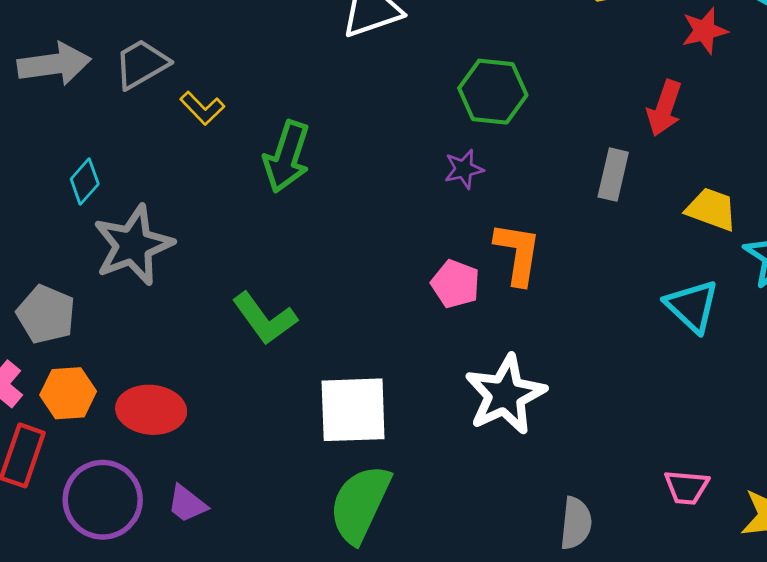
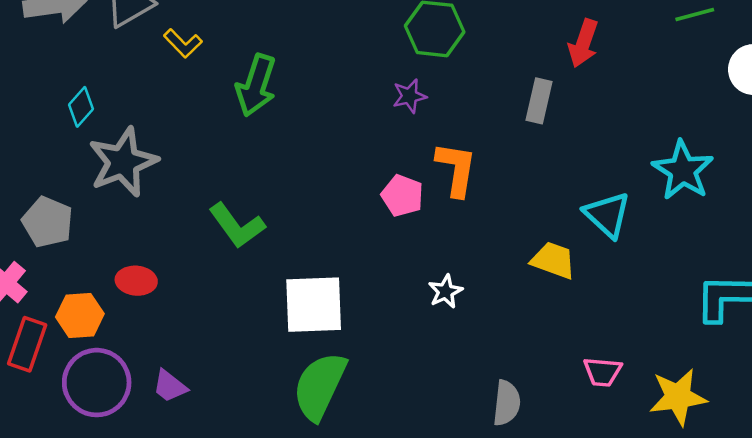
yellow trapezoid: (711, 209) -> (553, 260), moved
orange hexagon: (68, 393) -> (80, 315), moved
white star: (505, 395) -> (445, 291), size x0.5
red ellipse: (151, 410) -> (136, 281), moved, size x0.7

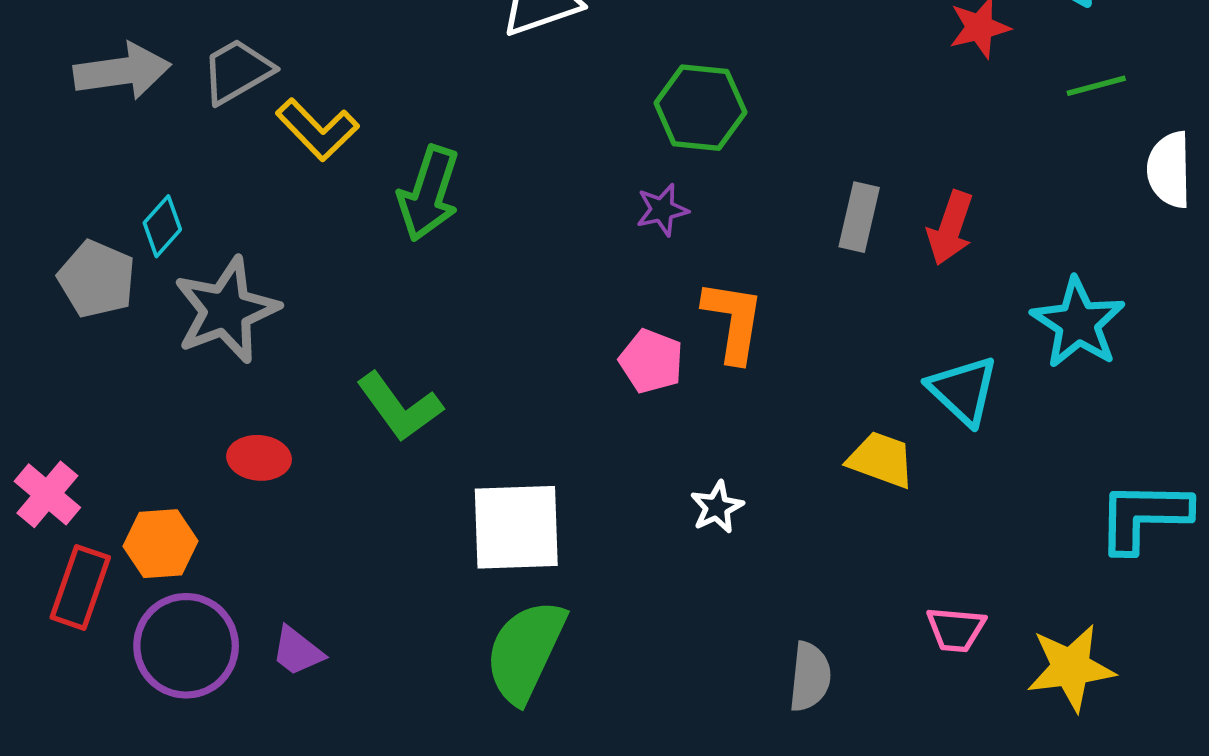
yellow L-shape: (183, 43) -> (317, 130), size x1.4
red arrow: (583, 43) -> (950, 228), moved
gray pentagon: (48, 222) -> (97, 279), moved
red ellipse: (136, 281) -> (259, 458), moved

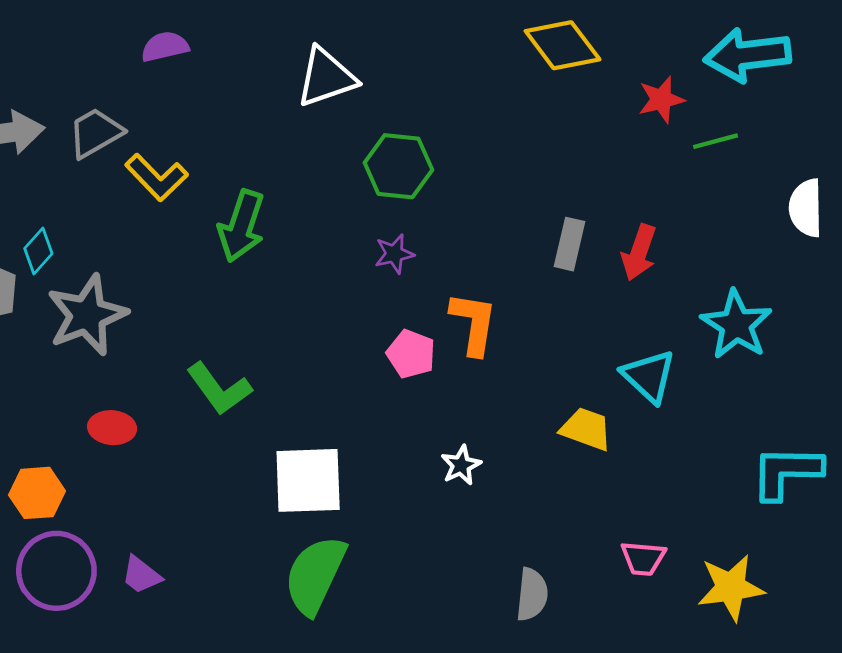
green line: (1096, 86) -> (715, 141), moved
green hexagon: (700, 108) -> (398, 166), moved
purple star: (662, 210) -> (394, 254), moved

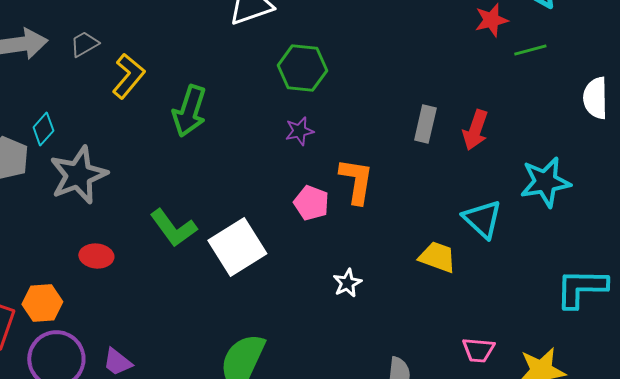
gray trapezoid: (95, 133) -> (84, 44), size x0.7
yellow L-shape: (157, 177) -> (128, 76), turned -96
cyan star: (736, 325) -> (545, 182), turned 30
white square: (308, 480) -> (237, 247), moved, turned -30

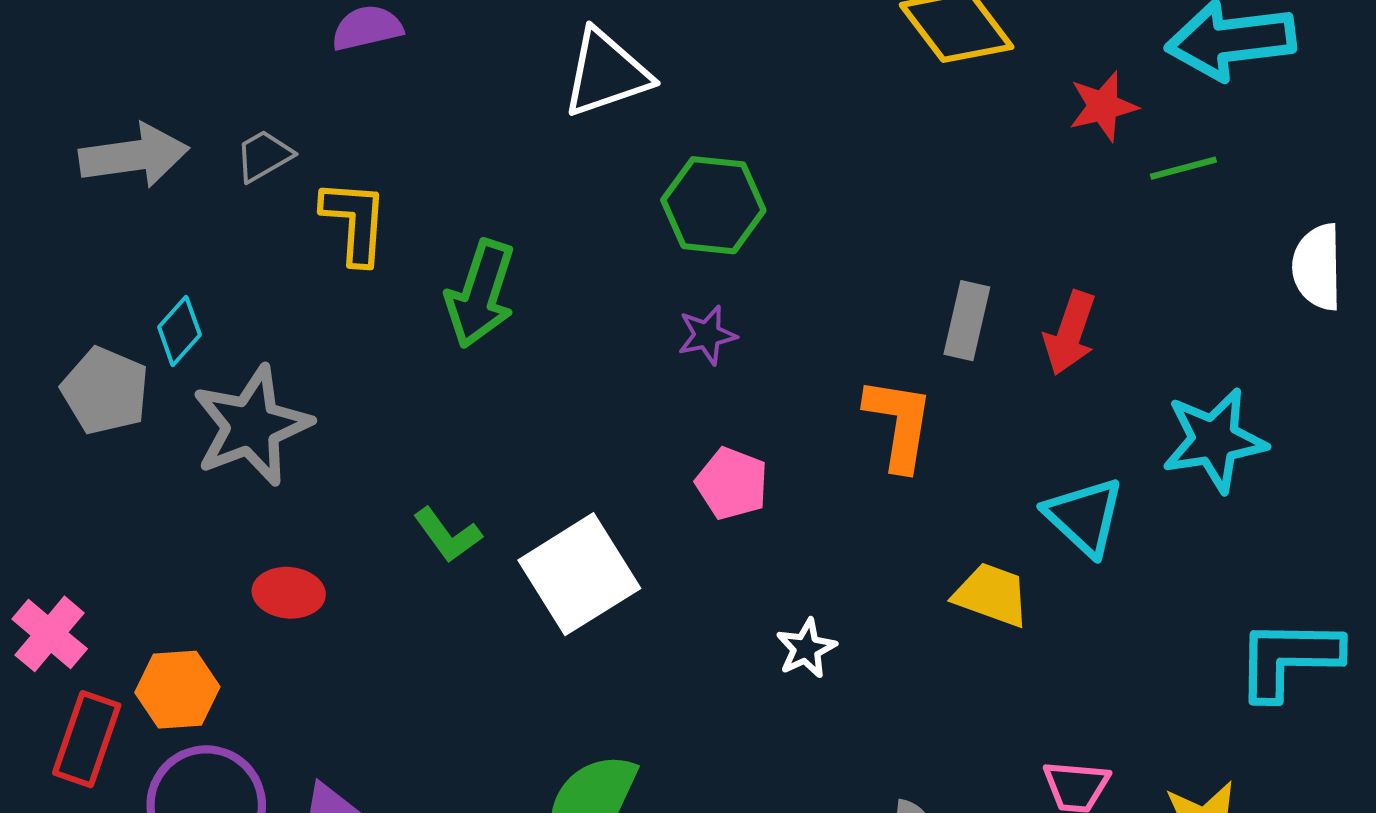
yellow L-shape: (128, 76) -> (355, 222), turned -36
orange L-shape: (356, 181) -> (899, 424), moved
green L-shape: (173, 228) -> (447, 535), size x0.7

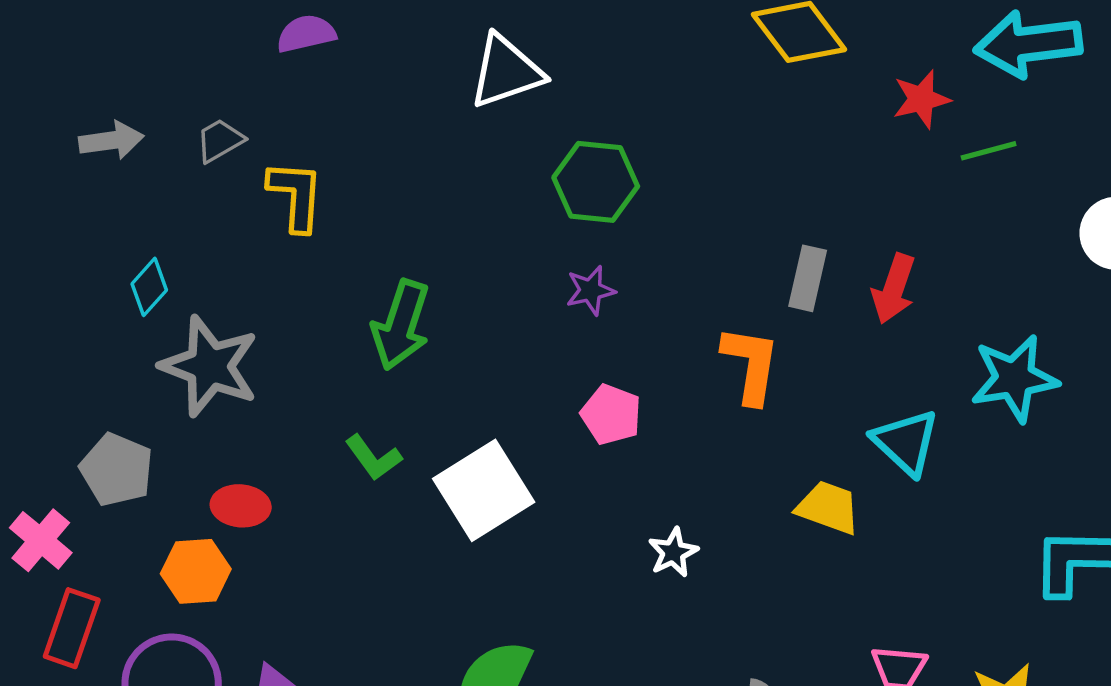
gray arrow: (134, 156) -> (111, 140), size x0.7
green arrow: (480, 294) -> (401, 325), moved
gray pentagon: (105, 391) -> (117, 470), moved
gray star: (252, 426) -> (210, 366), turned -30
orange hexagon: (177, 690) -> (196, 571), moved

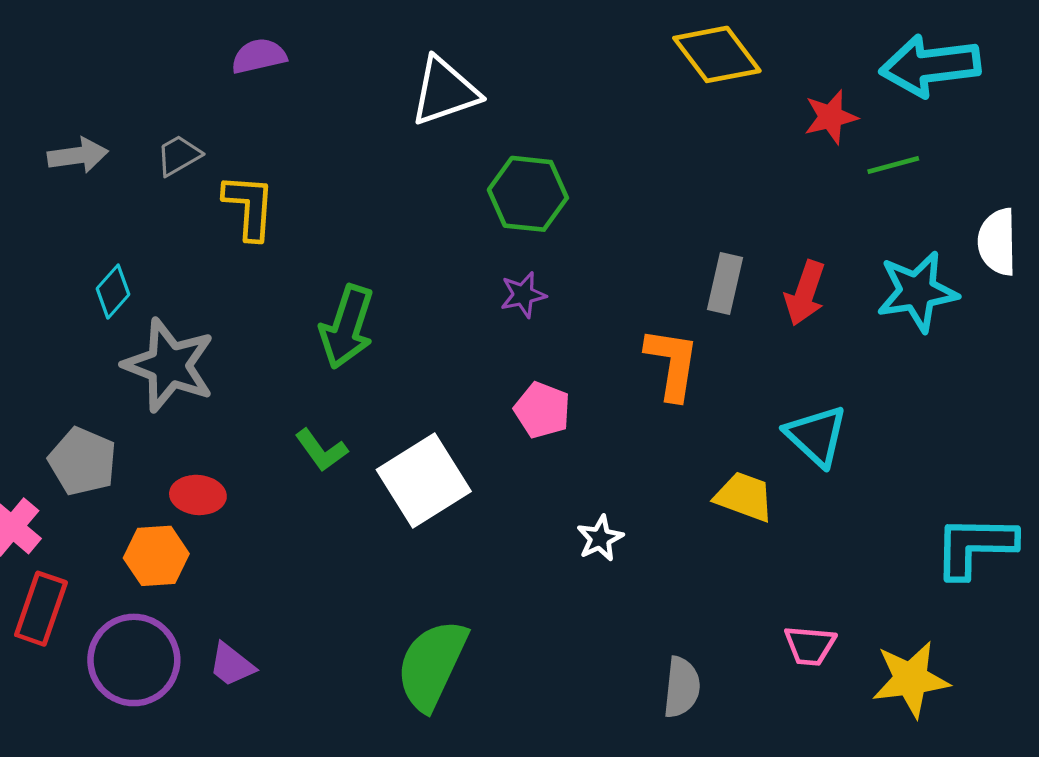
cyan star: (1014, 378) -> (917, 292), moved

